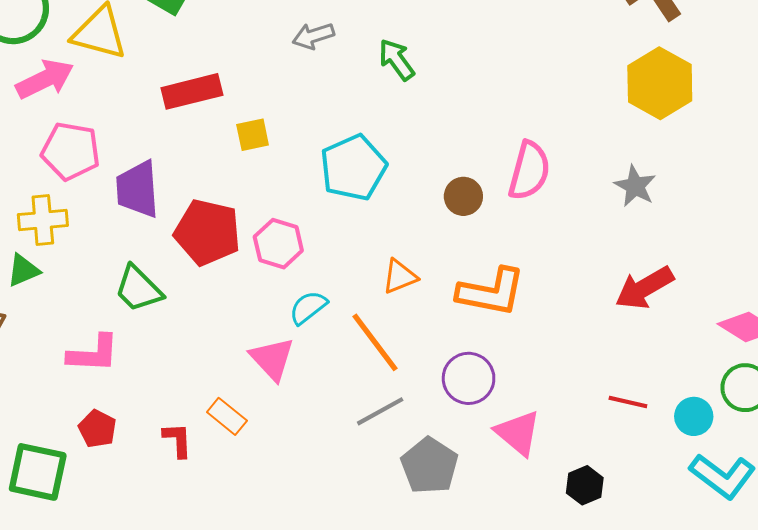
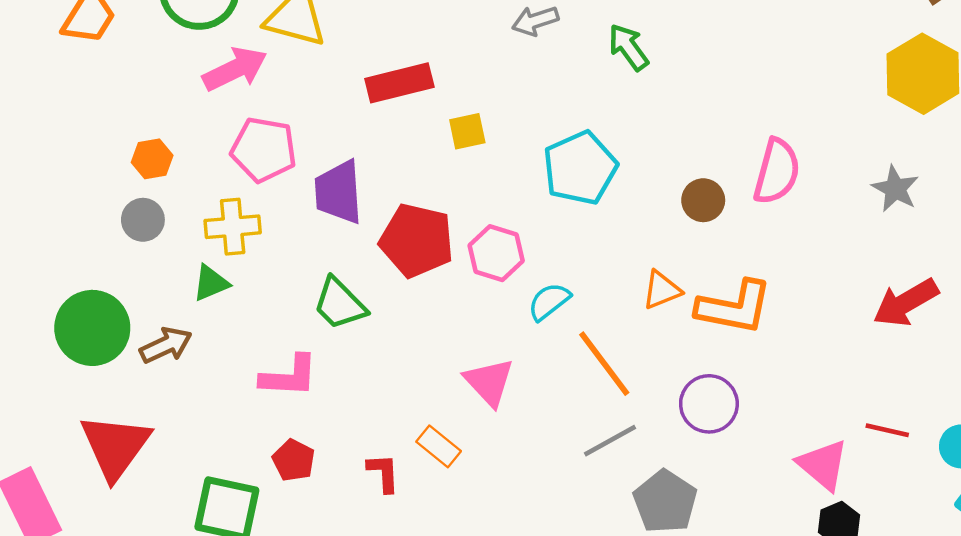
orange triangle: (400, 277) -> (662, 290), moved
cyan semicircle: (308, 307) -> (549, 301), moved
pink triangle: (518, 433) -> (823, 465), moved

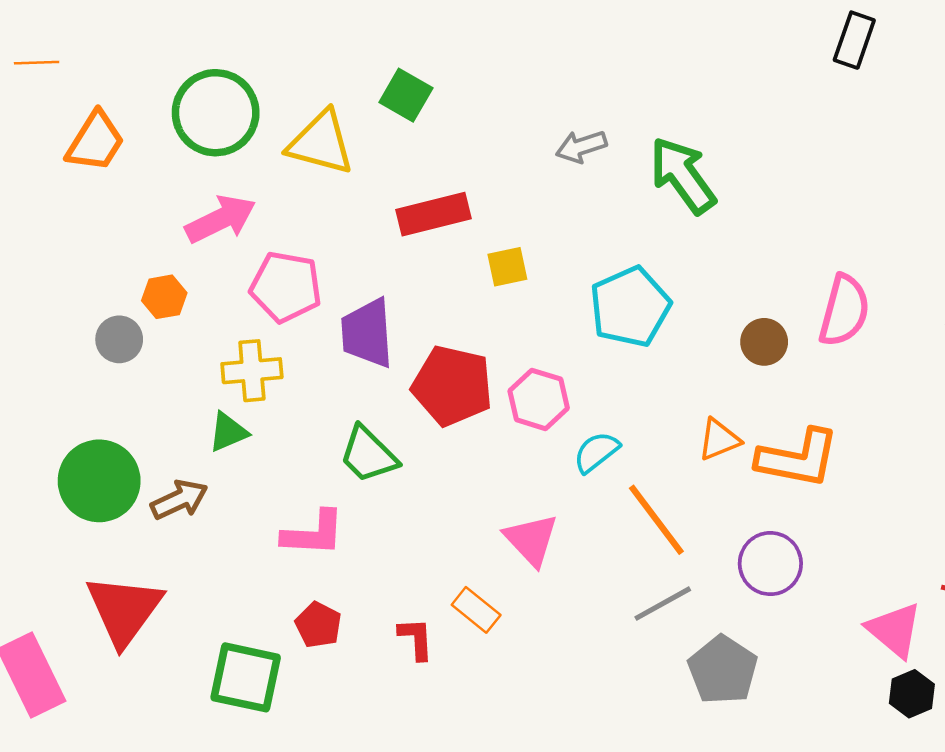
green arrow: (628, 47) -> (683, 175), size x1.5
pink arrow: (235, 69) -> (221, 219), moved
gray circle: (143, 220) -> (119, 339), moved

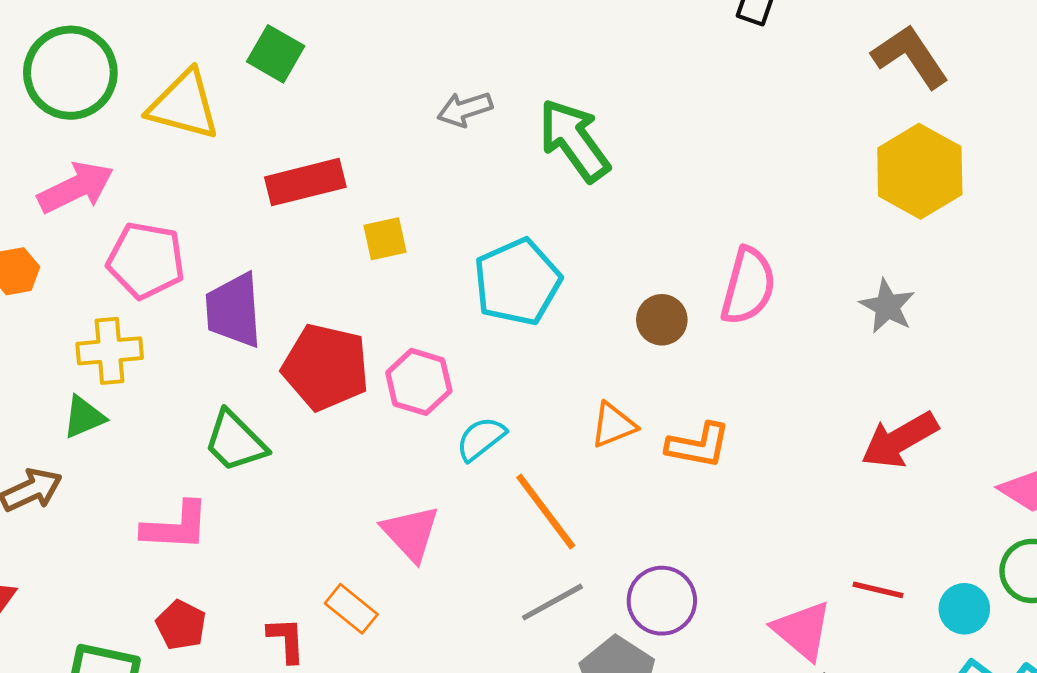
orange L-shape: (798, 458) -> (698, 445), size x0.7
purple circle: (770, 564) -> (662, 601), moved

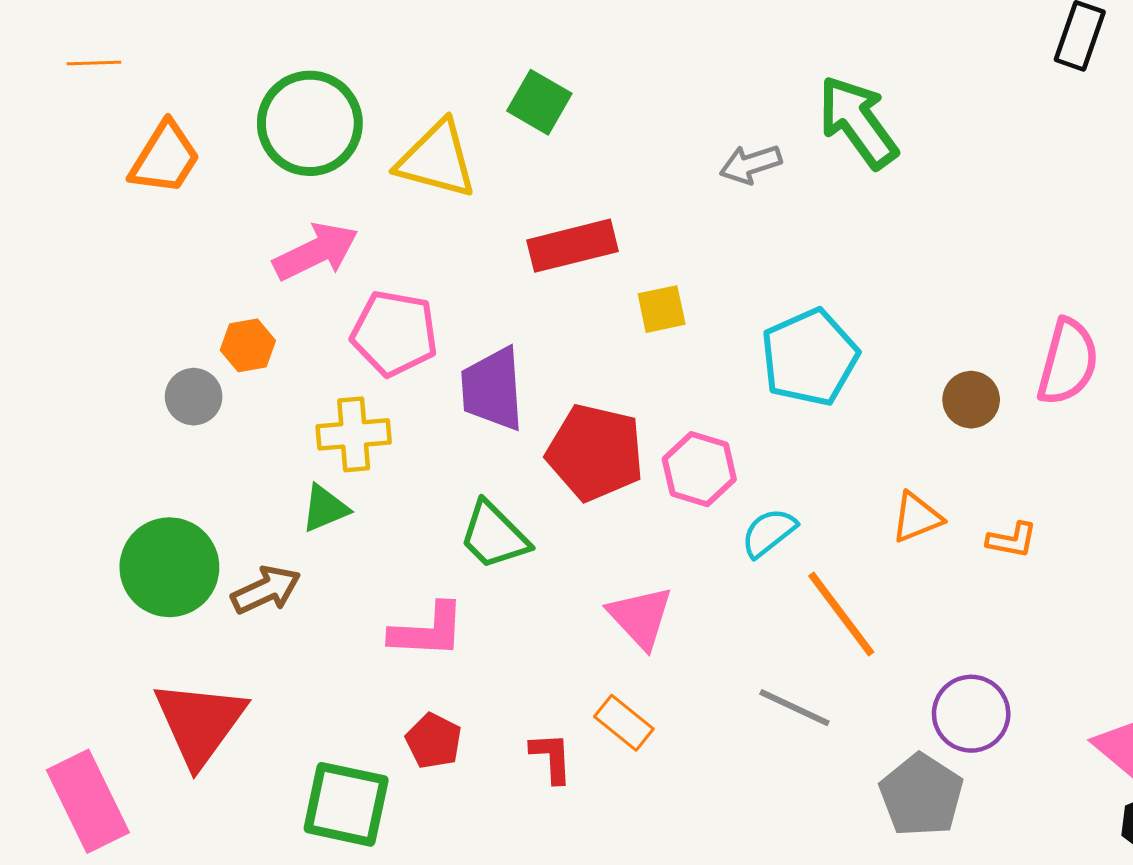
green arrow: (574, 140) -> (858, 122), moved
orange L-shape: (698, 445) -> (1012, 540), size x0.7
pink triangle: (411, 533) -> (640, 617), moved
gray line: (552, 602) -> (794, 708), moved, turned 54

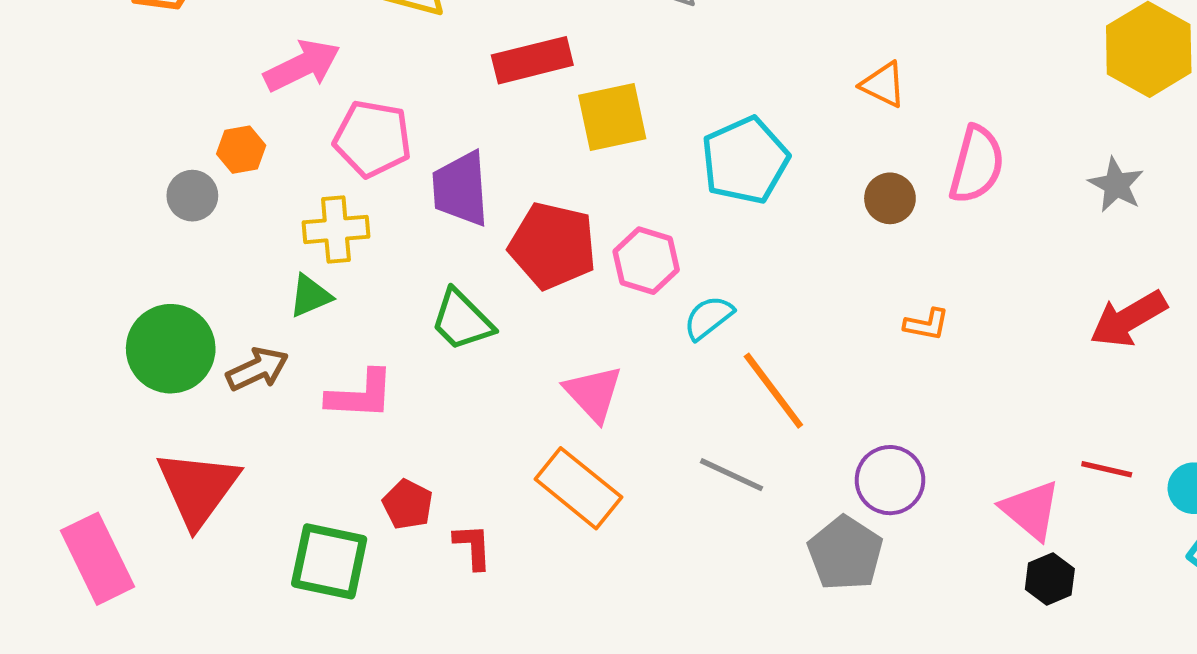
yellow square: (662, 309) -> (612, 117), size x1.6
orange triangle: (917, 517) -> (883, 85), moved, turned 48
pink L-shape: (428, 631) -> (360, 395), moved
orange rectangle: (624, 723) -> (578, 488), size x1.6
red L-shape: (551, 757) -> (473, 546), moved

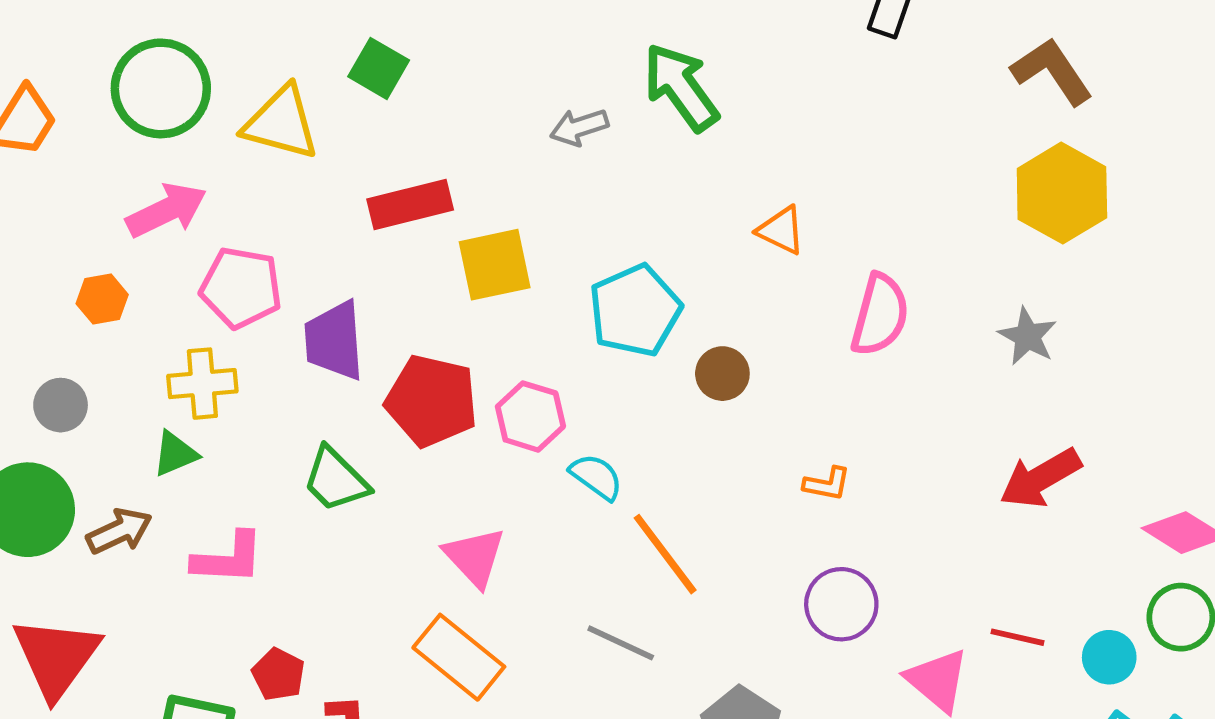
gray circle: (192, 196) -> (61, 405), moved
brown circle: (890, 198) -> (722, 374), moved
cyan semicircle: (708, 318) -> (596, 477), turned 74
purple circle: (890, 480) -> (841, 604), moved

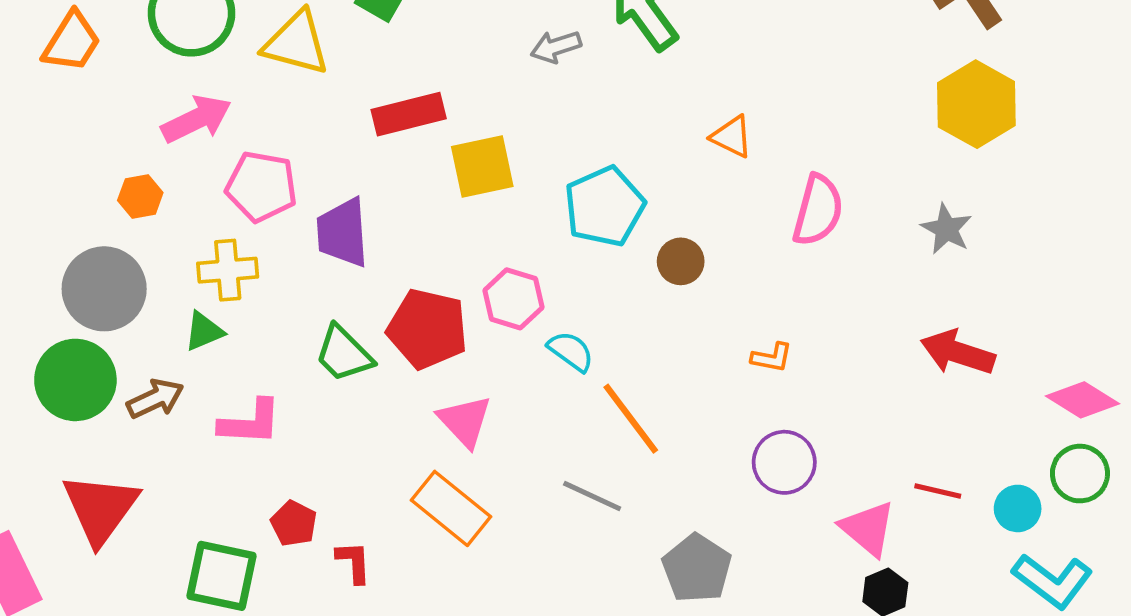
red pentagon: (432, 401) -> (427, 329), moved
gray circle: (61, 405) -> (104, 289), size x1.8
red arrow: (1040, 478) -> (958, 352), turned 48

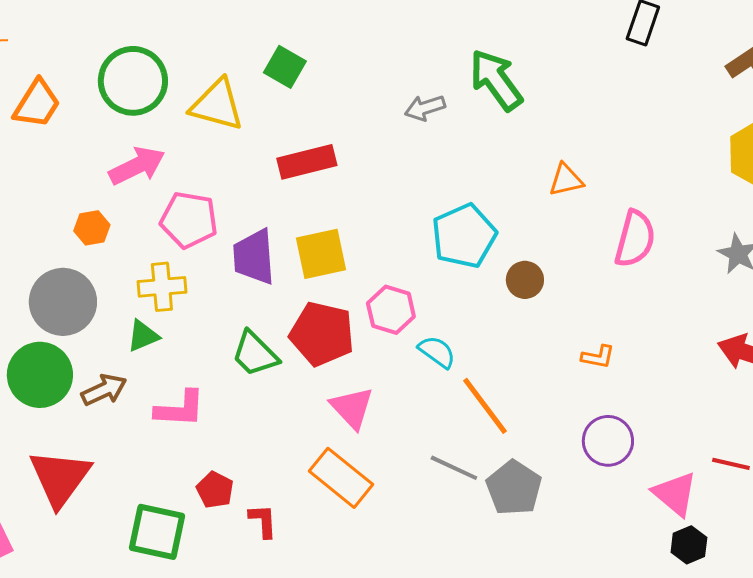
orange triangle: (732, 137) -> (566, 180), turned -39
yellow square: (482, 167) -> (321, 254), moved
gray pentagon: (697, 568) -> (514, 488), moved

